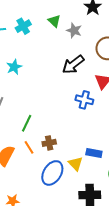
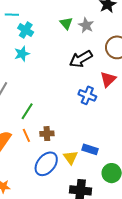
green triangle: (54, 21) -> (66, 23), moved
cyan cross: (23, 26) -> (26, 30), moved, turned -35

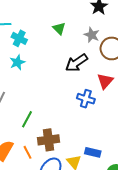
gray star: (86, 25) -> (92, 35), moved
brown cross: (47, 134) -> (49, 140), size x1.5
orange line: (26, 135) -> (27, 152), moved

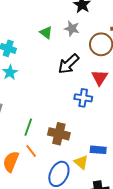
gray star: (92, 35) -> (72, 29), moved
brown cross: (49, 140) -> (59, 134), moved, turned 30
orange line: (27, 152) -> (31, 151), moved

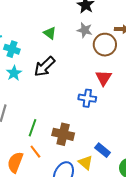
gray star: (72, 29) -> (85, 30), moved
black arrow: (69, 64) -> (45, 67), moved
blue rectangle: (98, 150) -> (103, 150), turned 35

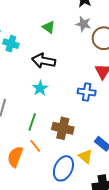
black arrow: (45, 67) -> (44, 61), turned 55
cyan star: (14, 73) -> (40, 88), moved

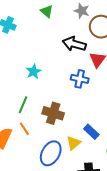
black arrow: (44, 61) -> (74, 44), moved
yellow triangle: (85, 156) -> (74, 143), turned 35

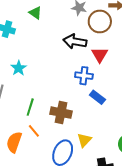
green triangle: (47, 11) -> (35, 13), moved
cyan star: (34, 72) -> (19, 68), moved
blue rectangle: (91, 132) -> (97, 97), moved

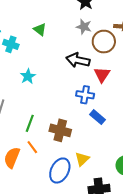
cyan star: (19, 68) -> (28, 76), moved

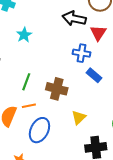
orange line: (32, 147) -> (29, 106), turned -64
blue ellipse: (60, 171) -> (39, 130), moved

